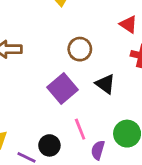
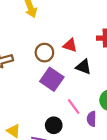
red triangle: (129, 24) -> (70, 45), moved
brown circle: (80, 49) -> (44, 53), moved

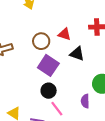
pink line: (74, 107) -> (57, 109), moved
black circle: (54, 125) -> (49, 91), moved

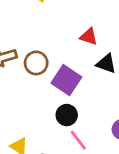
brown circle: (41, 41) -> (36, 63), moved

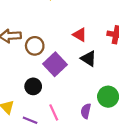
black circle: (67, 115) -> (33, 86), moved

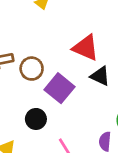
red triangle: (80, 35) -> (86, 48), size x1.5

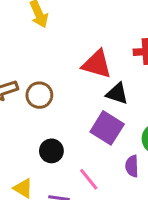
purple square: (60, 88) -> (107, 128), moved

